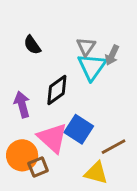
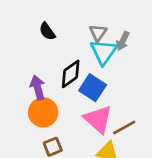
blue square: (79, 129) -> (93, 88), moved
pink triangle: (53, 138) -> (98, 119), moved
orange circle: (22, 155) -> (43, 112), moved

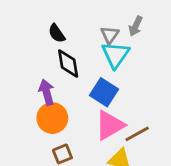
gray arrow: (123, 41) -> (136, 26), moved
black diamond: (71, 74) -> (68, 64), moved, turned -64
pink triangle: (98, 119) -> (110, 125), turned 48

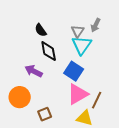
purple arrow: (47, 92) -> (34, 71), turned -48
orange circle: (52, 118) -> (20, 97), moved
brown line: (137, 134) -> (97, 100), turned -36

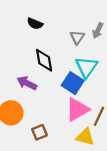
black semicircle: (41, 30) -> (35, 24), moved, turned -32
cyan triangle: (82, 45) -> (86, 67), moved

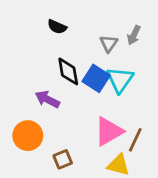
blue square: (73, 83) -> (96, 78), moved

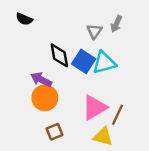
black semicircle: (57, 27) -> (24, 19), moved
cyan triangle: (120, 80) -> (104, 63), turned 40
orange circle: (28, 136) -> (45, 98), moved

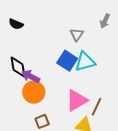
gray arrow: (116, 24) -> (105, 21), moved
black diamond: (59, 55) -> (18, 67), moved

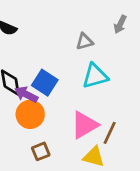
gray triangle: (77, 35) -> (84, 42), turned 40
blue square: (67, 61) -> (45, 83), moved

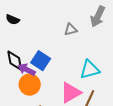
gray arrow: (120, 24) -> (98, 17), size x1.5
cyan triangle: (95, 76) -> (90, 70), moved

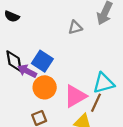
cyan triangle: (90, 70) -> (104, 83), moved
orange circle: (30, 85) -> (45, 87), moved

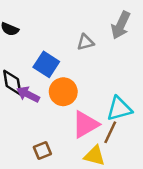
blue square: (42, 61) -> (46, 64), moved
orange circle: (45, 87) -> (63, 92), moved

